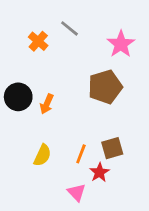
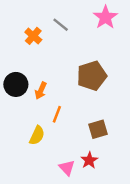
pink star: (121, 44) -> (105, 17), moved
orange line: (81, 154) -> (57, 114), moved
red star: (99, 172) -> (89, 160), moved

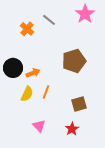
orange arrow: (41, 91) -> (33, 73), turned -136
yellow semicircle: (37, 135) -> (27, 94), moved
pink triangle: (67, 168) -> (39, 126), moved

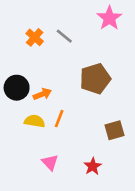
gray line: (49, 20) -> (64, 36), moved
yellow semicircle: (27, 94) -> (35, 121), turned -105
brown square: (79, 104) -> (115, 130), moved

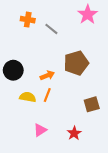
orange cross: (35, 37) -> (28, 20), moved, turned -32
orange arrow: (42, 94) -> (47, 75), moved
pink triangle: (50, 162) -> (40, 130), turned 40

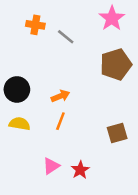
brown pentagon: (76, 63) -> (116, 64), moved
yellow semicircle: (28, 97) -> (20, 124), moved
red star: (74, 133) -> (80, 170), moved

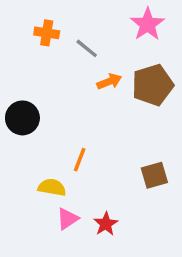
orange arrow: (60, 96) -> (109, 81), moved
yellow semicircle: (20, 124) -> (52, 187), moved

